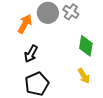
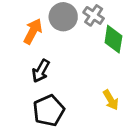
green diamond: (86, 46) -> (113, 39), moved

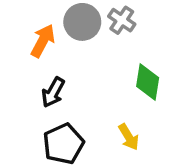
green diamond: (113, 39) -> (148, 82), moved
yellow arrow: (111, 100) -> (129, 137), moved

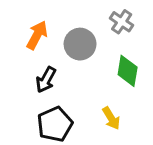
gray cross: (122, 20) -> (122, 22), moved
gray circle: (82, 22) -> (80, 44), moved

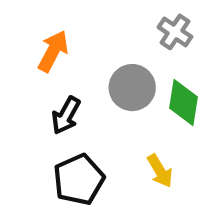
gray circle: (80, 44) -> (132, 88), moved

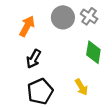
gray circle: (132, 88) -> (63, 17), moved

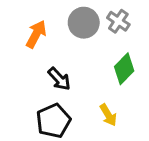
green diamond: (93, 52) -> (124, 69), turned 35
black arrow: (34, 59) -> (59, 79), moved, turned -72

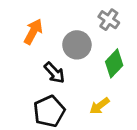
gray circle: (84, 23) -> (77, 45), moved
yellow arrow: (108, 115) -> (100, 106), turned 84

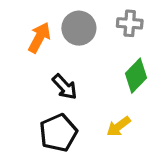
gray cross: (109, 20) -> (130, 23), turned -30
gray circle: (77, 45) -> (79, 28), moved

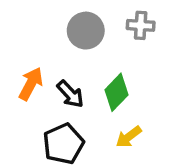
orange arrow: (39, 38) -> (31, 84), moved
green diamond: (136, 76) -> (117, 92), moved

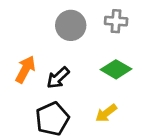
green diamond: (117, 92) -> (116, 69), moved, turned 76
black arrow: (70, 94) -> (58, 78), turned 90

